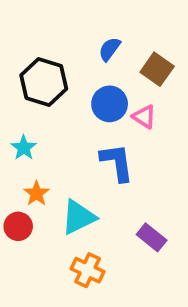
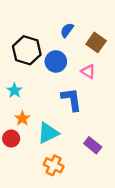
blue circle: (110, 104) -> (56, 61), moved

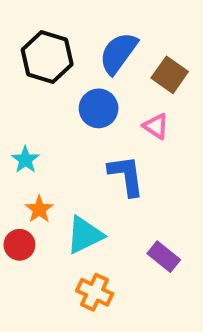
blue semicircle: (67, 30) -> (118, 53), size x1.6
black hexagon: (27, 50) -> (47, 57), moved

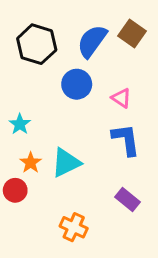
brown square: (170, 75) -> (132, 33), moved
blue L-shape: (126, 176) -> (126, 140), moved
cyan triangle: (85, 235) -> (66, 163), moved

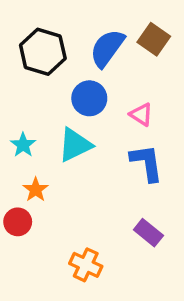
cyan triangle: (66, 163) -> (75, 145), moved

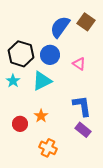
black hexagon: (43, 52) -> (21, 54), moved
blue L-shape: (147, 163) -> (82, 106), moved
orange star: (36, 190) -> (41, 116), moved
red circle: (18, 222) -> (20, 124), moved

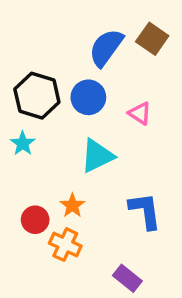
cyan triangle: (42, 81) -> (97, 156), moved
blue L-shape: (82, 106) -> (145, 211), moved
purple rectangle: (83, 130) -> (127, 278), moved
orange cross: (48, 148) -> (65, 245), moved

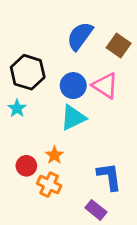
brown square: (152, 39) -> (119, 45), moved
blue circle: (88, 97) -> (73, 86), moved
pink triangle: (140, 113) -> (105, 86), size x1.5
blue L-shape: (145, 211) -> (109, 177), moved

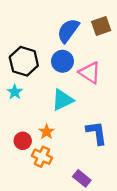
brown square: (119, 45) -> (101, 26), moved, turned 36
blue circle: (73, 86) -> (62, 61), moved
blue L-shape: (109, 177) -> (97, 133), moved

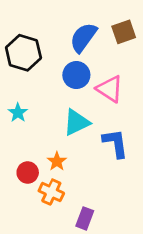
black hexagon: (24, 61) -> (23, 53), moved
blue L-shape: (97, 133) -> (115, 143), moved
purple rectangle: (82, 178) -> (85, 218), moved, turned 72

